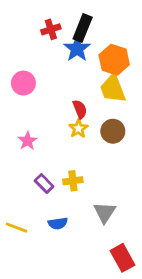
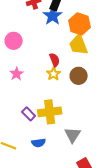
pink star: (28, 141) -> (17, 74), moved
yellow cross: (73, 181) -> (50, 112), size x1.6

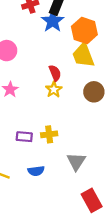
brown circle: (79, 76) -> (94, 92), moved
yellow cross: (50, 112) -> (49, 134), size x0.6
purple rectangle: (29, 114) -> (24, 137), turned -40

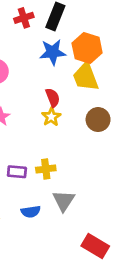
blue star: (53, 21) -> (53, 52), moved, turned 30
gray triangle: (76, 161) -> (64, 201), moved
red rectangle: (92, 200) -> (95, 246), turned -30

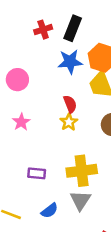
yellow cross: (46, 169) -> (82, 171), moved, size x1.6
blue semicircle: (31, 212) -> (50, 211), turned -30

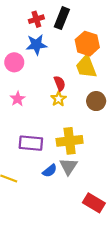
blue star: (70, 62) -> (36, 45), moved
purple rectangle: (37, 173) -> (31, 143), size x1.5
blue semicircle: (50, 211) -> (50, 171), moved

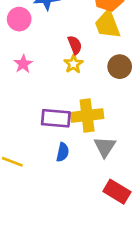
purple rectangle: (31, 143) -> (56, 118), moved
gray triangle: (68, 166) -> (105, 147), moved
blue semicircle: (50, 171) -> (63, 152), turned -40

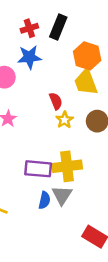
yellow star: (73, 64) -> (65, 120), moved
gray triangle: (105, 147) -> (62, 195), moved

